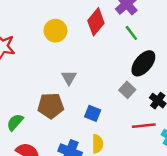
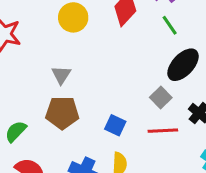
gray triangle: (69, 78) -> (61, 75), moved
red line: (144, 126) -> (163, 131), moved

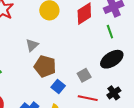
gray square: (161, 97) -> (84, 75), moved
brown pentagon: (62, 113) -> (45, 66), moved

